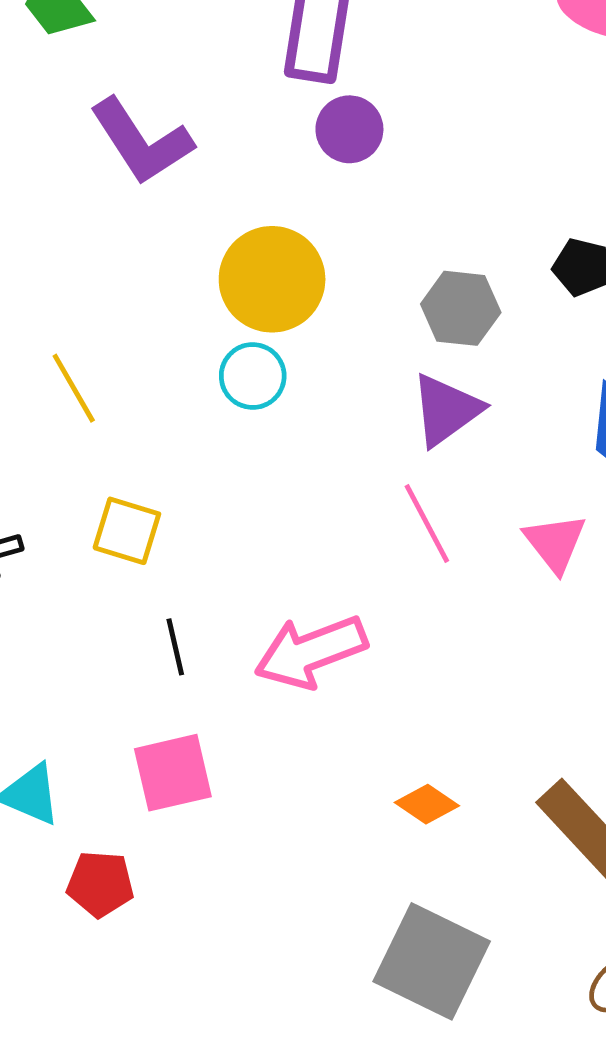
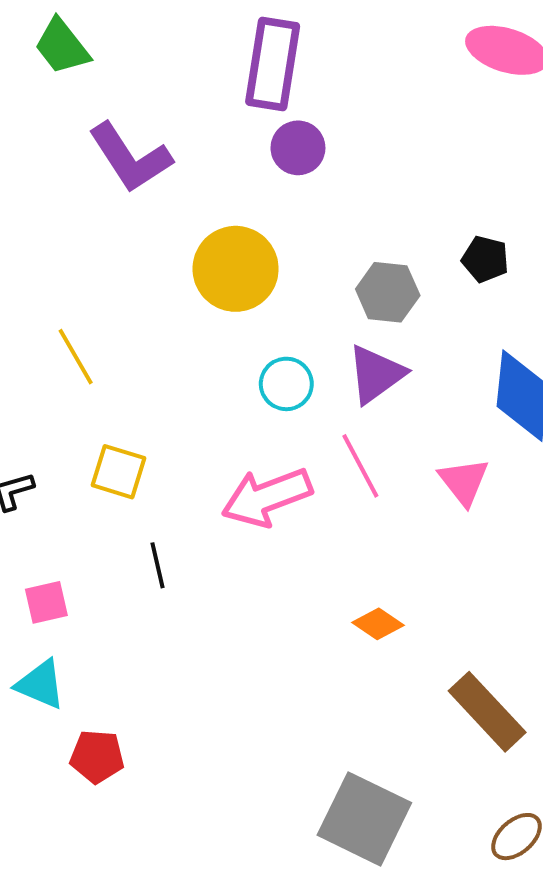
cyan circle: (253, 376) -> (286, 384), moved
pink arrow: (311, 652) -> (267, 497), moved
pink square: (173, 773) -> (46, 602), moved, size x0.7
orange diamond: (427, 804) -> (378, 624), moved

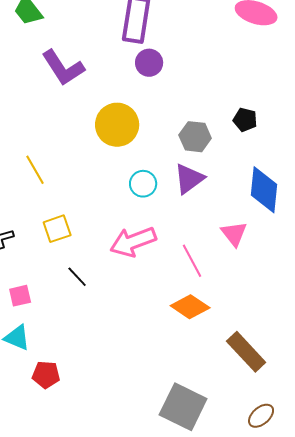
pink line: (360, 466) -> (192, 261), moved
yellow square: (119, 472) -> (57, 229), turned -36
black line: (158, 565) -> (77, 277), turned -30
orange diamond: (378, 624) -> (190, 307), size x1.5

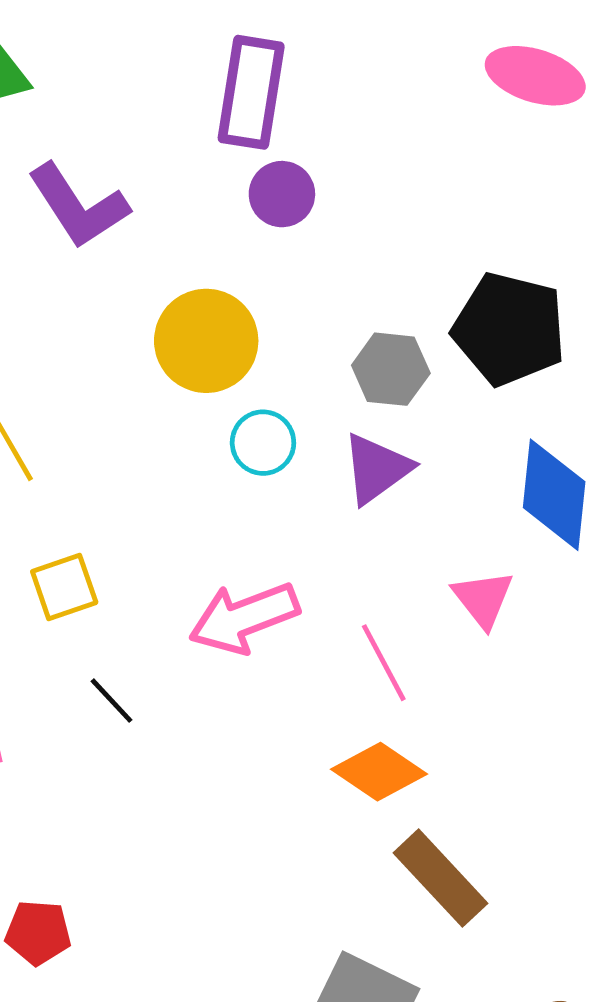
black pentagon: (245, 120) -> (509, 329), size x2.0
cyan circle: (143, 184) -> (263, 443), moved
brown rectangle: (246, 352) -> (441, 878), moved

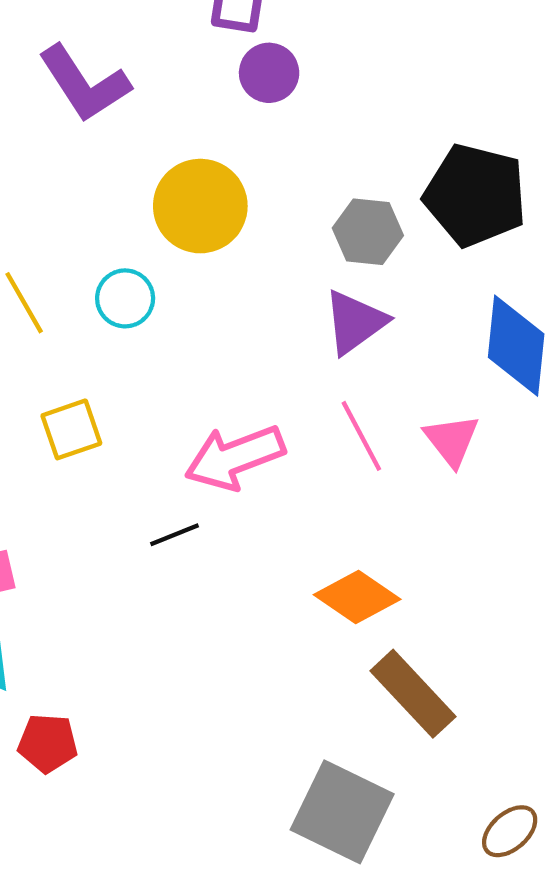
cyan circle: (263, 443) -> (125, 298), moved
pink line: (384, 663) -> (361, 436), moved
black line: (112, 701) -> (175, 535), moved, turned -69

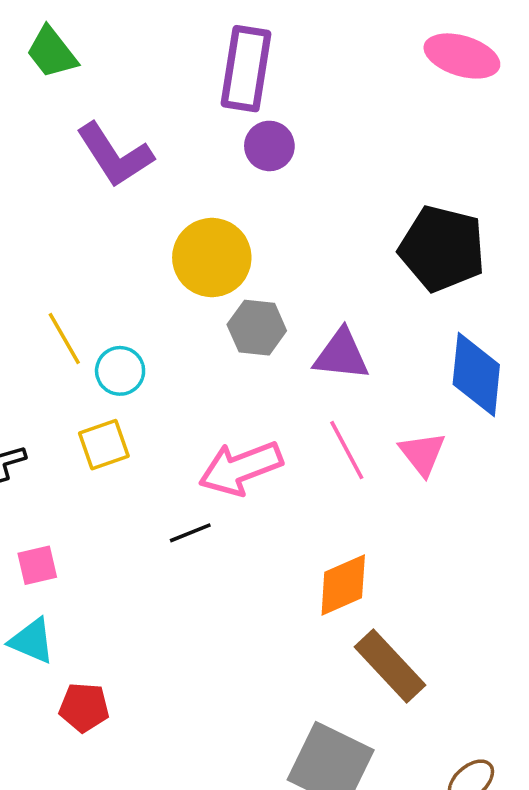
gray hexagon: (368, 232) -> (257, 328), moved
cyan circle: (125, 298) -> (120, 371), moved
purple triangle: (355, 322) -> (341, 355), turned 42
orange diamond: (357, 597) -> (343, 585), turned -58

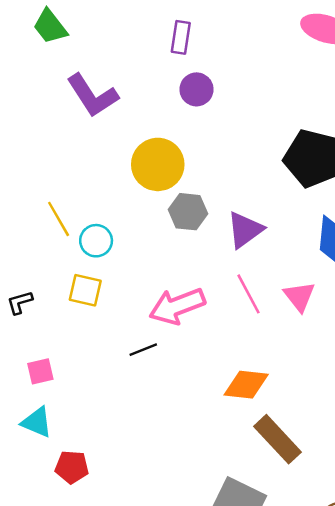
purple rectangle: (246, 69) -> (181, 37), size x0.6
purple triangle: (341, 355) -> (245, 230), turned -42
yellow square: (104, 445) -> (85, 290), turned 32
orange diamond: (343, 585) -> (246, 385), turned 30

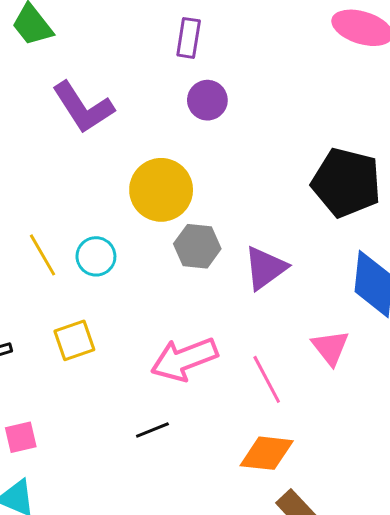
cyan circle: (96, 241) -> (96, 256), moved
yellow square: (85, 290) -> (74, 340), turned -32
pink line: (249, 294) -> (267, 379), moved
black line: (143, 350) -> (152, 430), moved

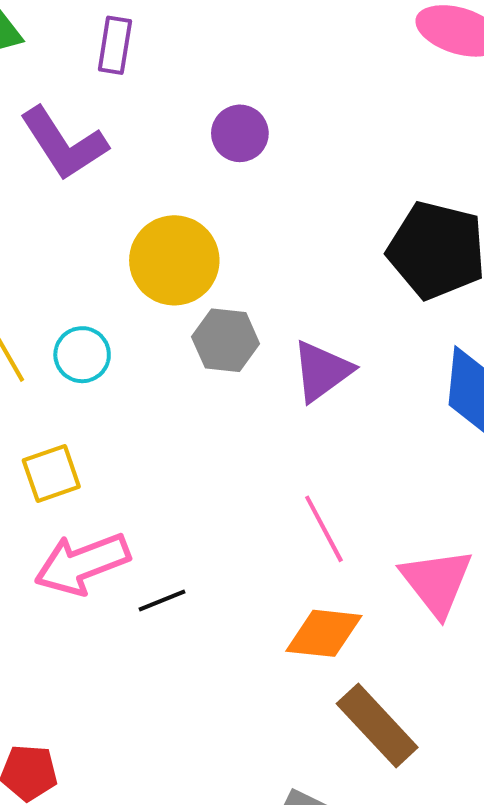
purple rectangle: (189, 38) -> (115, 45), moved
pink triangle: (330, 348) -> (437, 582), moved, size x1.4
pink arrow: (184, 359) -> (82, 564), moved

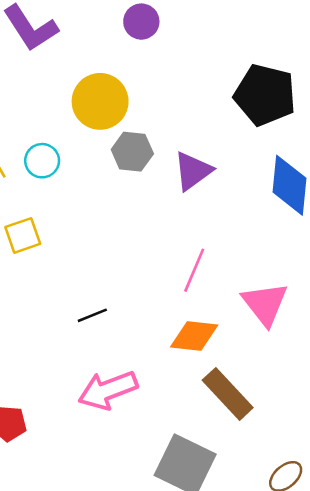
pink line: (324, 529) -> (194, 270), turned 51
pink arrow: (82, 564) -> (108, 390), moved

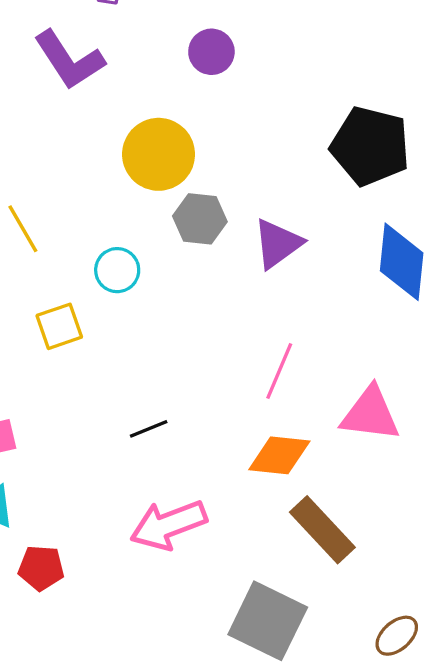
cyan circle: (42, 161) -> (117, 270), moved
pink triangle: (265, 304) -> (370, 414), turned -45

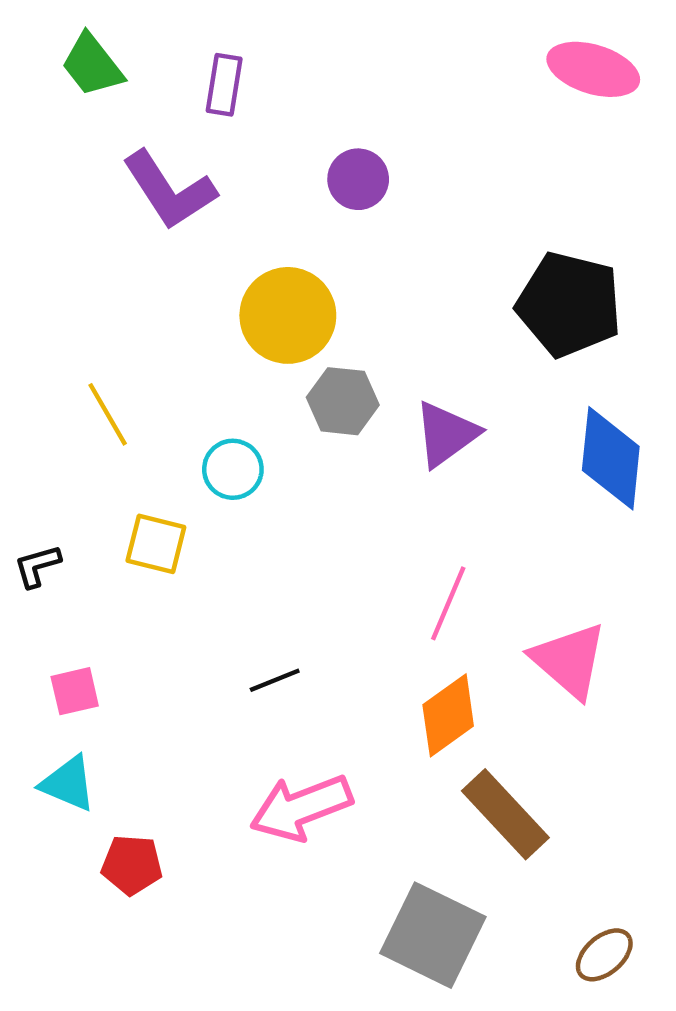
yellow square: (59, 326) -> (156, 544), turned 33
pink triangle: (370, 414) -> (569, 660), turned 34
orange diamond: (279, 455) -> (448, 715), turned -42

